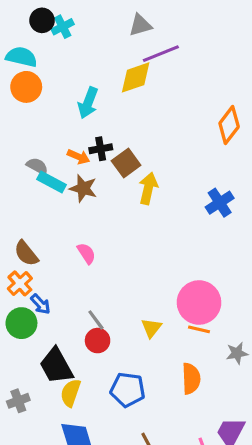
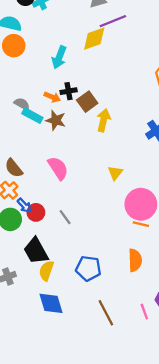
pink semicircle: (86, 253) -> (58, 168), size x1.5
yellow triangle: (151, 328) -> (115, 173), moved
red circle: (98, 341) -> (36, 212), moved

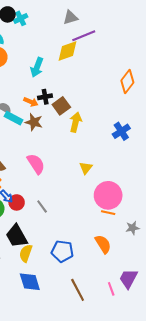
orange semicircle: (135, 260) -> (103, 244), turned -30

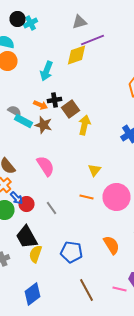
orange line: (108, 213) -> (86, 197), moved
blue diamond: (30, 282) -> (32, 294), moved, turned 70
pink line: (111, 289) -> (120, 289), turned -56

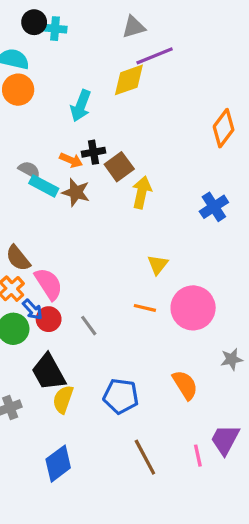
cyan cross: (30, 23) -> (55, 29), turned 32
pink semicircle: (46, 166) -> (49, 284), moved
pink line: (120, 289) -> (198, 456), turned 64

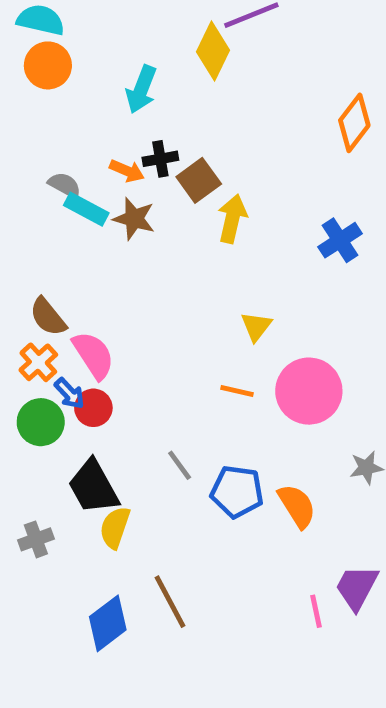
yellow diamond: (129, 80) -> (213, 51), turned -45
gray line: (89, 326) -> (180, 465), moved
blue pentagon: (121, 396) -> (237, 492), moved
brown line: (145, 457) -> (170, 602), moved

